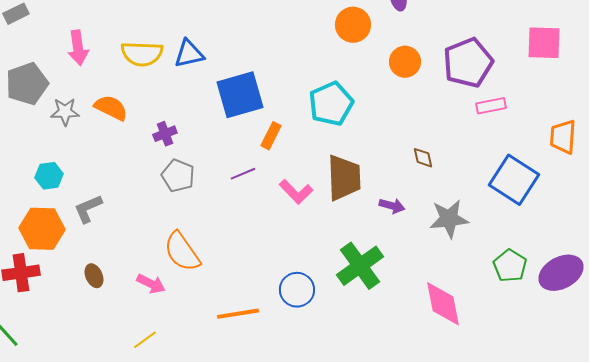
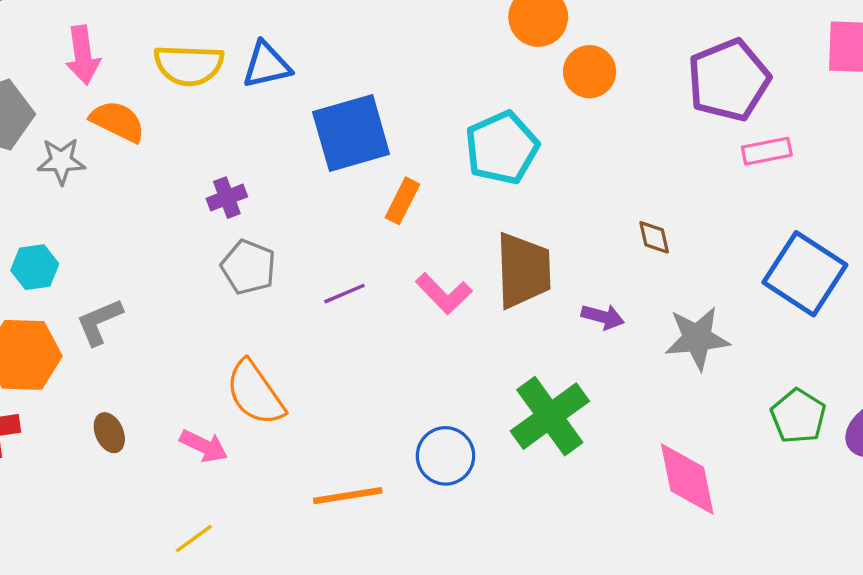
orange circle: (405, 62) -> (590, 72), moved
orange semicircle: (111, 108) -> (118, 121), moved
purple line: (243, 174) -> (344, 294), moved

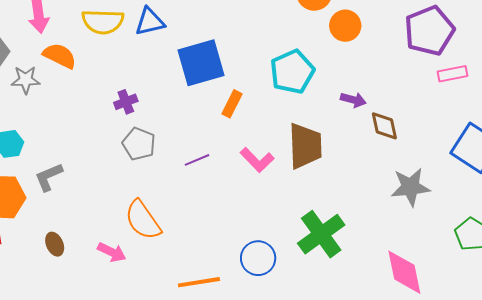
brown diamond: (654, 237) -> (384, 126), size x1.4
purple arrow: (603, 317) -> (353, 100), moved

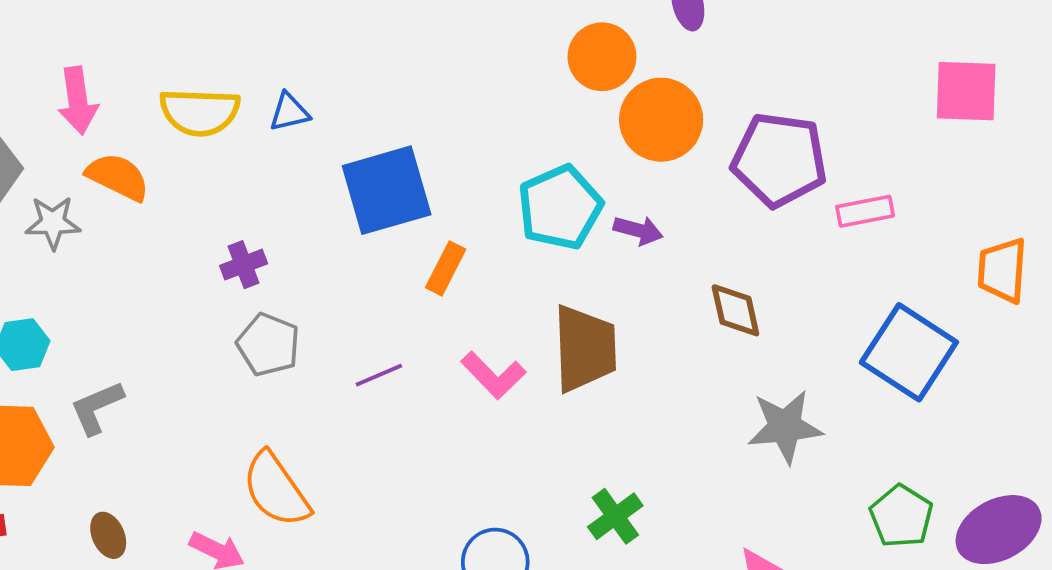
blue triangle: (150, 22) -> (289, 112), size x0.7
orange circle: (345, 26) -> (661, 120), size x1.4
purple pentagon: (429, 31) -> (779, 160), moved, turned 30
purple arrow: (353, 100) -> (638, 230), moved
green cross: (321, 234) -> (615, 516), size x0.6

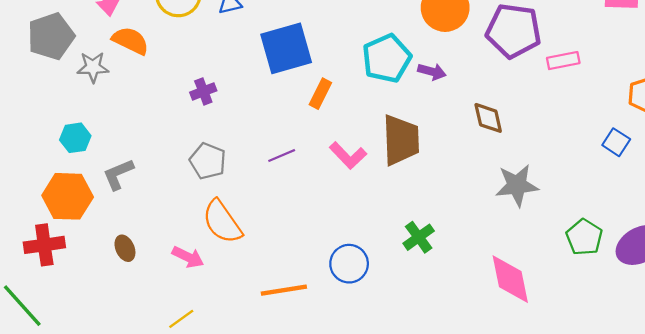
gray pentagon: (268, 345) -> (208, 161), moved
blue square: (909, 352) -> (616, 142), moved, size x0.5

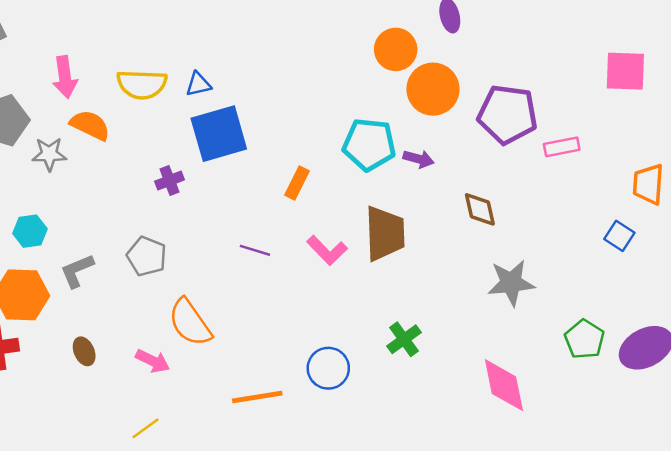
blue square: (286, 48) -> (219, 134), moved
cyan pentagon: (387, 58) -> (369, 144), turned 30
purple line: (282, 155) -> (255, 250), turned 40
gray pentagon: (208, 161) -> (147, 256), moved

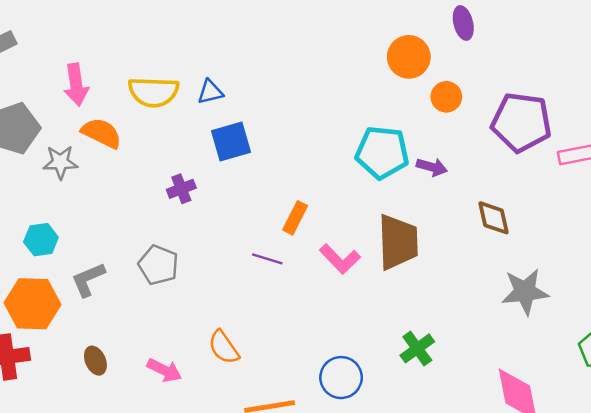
orange circle: (433, 89) -> (446, 97), size x0.6
blue square: (219, 134) -> (231, 142), size x0.7
orange rectangle: (297, 183) -> (295, 218), moved
orange semicircle: (190, 322) -> (224, 347), moved, size x0.7

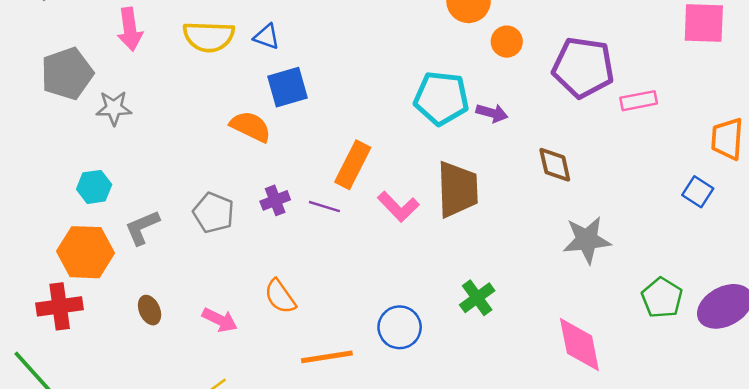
blue triangle: (210, 92) -> (267, 37), turned 32
orange semicircle: (101, 133) -> (251, 127), moved
purple cross: (181, 189) -> (275, 200), moved
orange rectangle: (295, 218) -> (353, 165), size x1.4

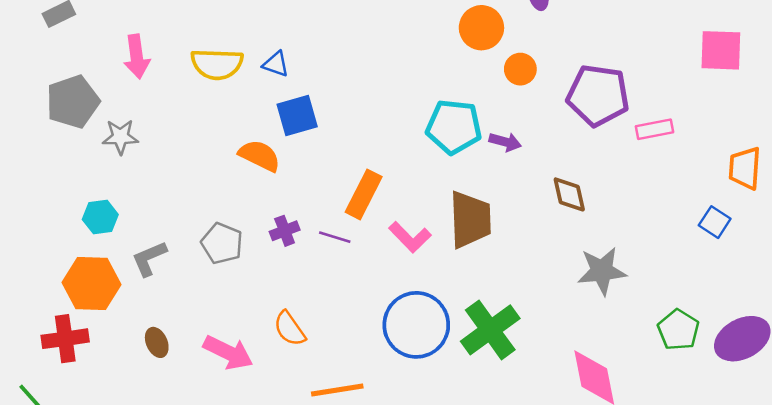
green cross: (477, 298) -> (490, 330), size x1.6
pink arrow: (220, 320) -> (228, 352), size x1.4
blue circle: (400, 327) -> (416, 325), moved, size x1.5

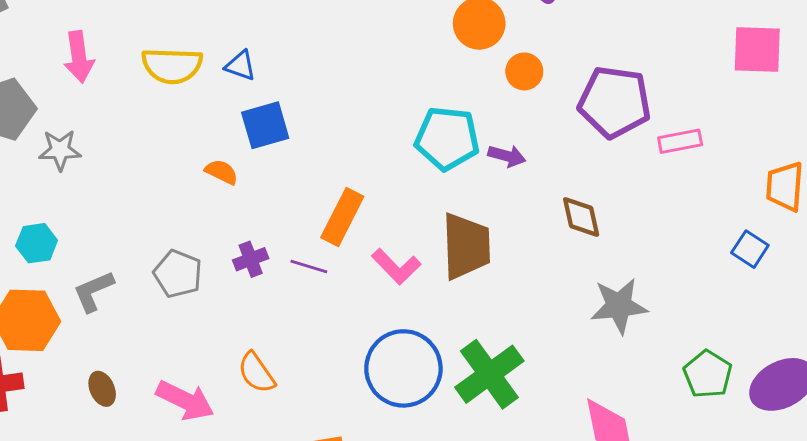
orange semicircle: (260, 156) -> (221, 172), size x0.7

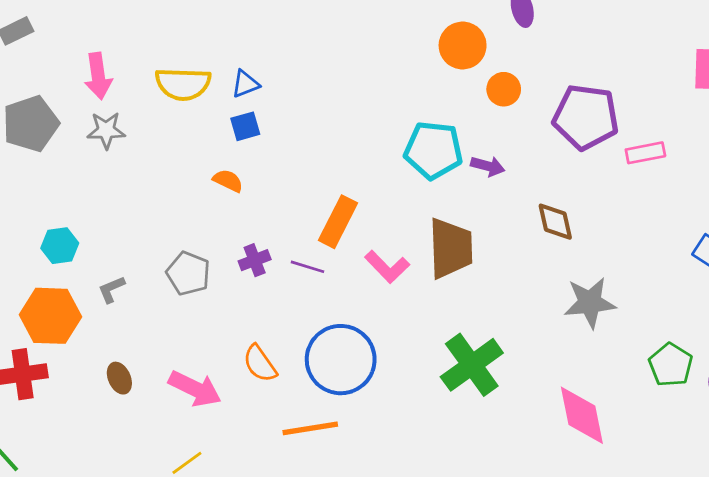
blue triangle: (240, 66) -> (245, 84), turned -40
blue square: (265, 125) -> (245, 126), moved, size x0.7
gray star: (60, 150) -> (106, 130), moved
gray L-shape: (93, 291) -> (111, 289), size x0.7
blue circle: (403, 368) -> (341, 360), moved

